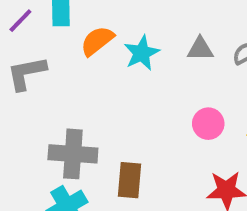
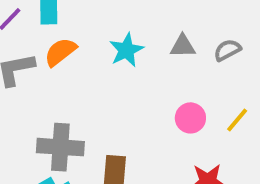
orange semicircle: (97, 41) -> (60, 52), moved

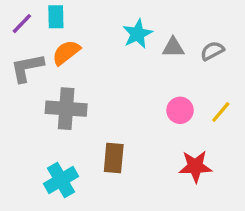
cyan star: (126, 50) -> (138, 34), moved
gray cross: (60, 147) -> (66, 109), moved

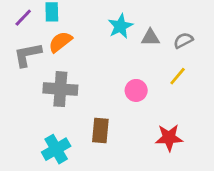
pink circle: (180, 110) -> (136, 90), moved
yellow line: (221, 112) -> (178, 76), moved

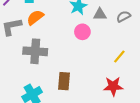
yellow line: (178, 76) -> (119, 56), moved
pink circle: (136, 90) -> (82, 32), moved

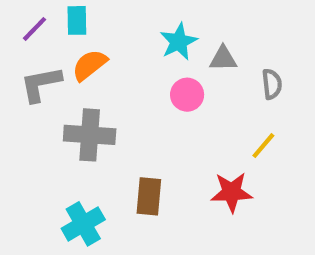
gray semicircle: (124, 16) -> (272, 84), moved, turned 112
red star: (113, 86) -> (232, 192), moved

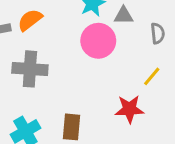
pink circle: (187, 95) -> (98, 41), size x1.5
brown rectangle: (149, 196) -> (72, 127), moved

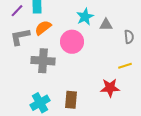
pink circle: (98, 41) -> (72, 42), moved
yellow line: (152, 76) -> (125, 66), turned 32

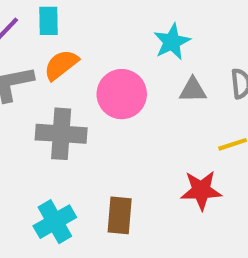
cyan star: (85, 17) -> (172, 42), moved
gray triangle: (106, 25) -> (193, 90), moved

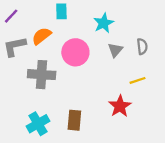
cyan rectangle: (49, 21) -> (61, 11), moved
gray triangle: (193, 90) -> (115, 50), turned -49
red star: (201, 190) -> (120, 106), turned -30

